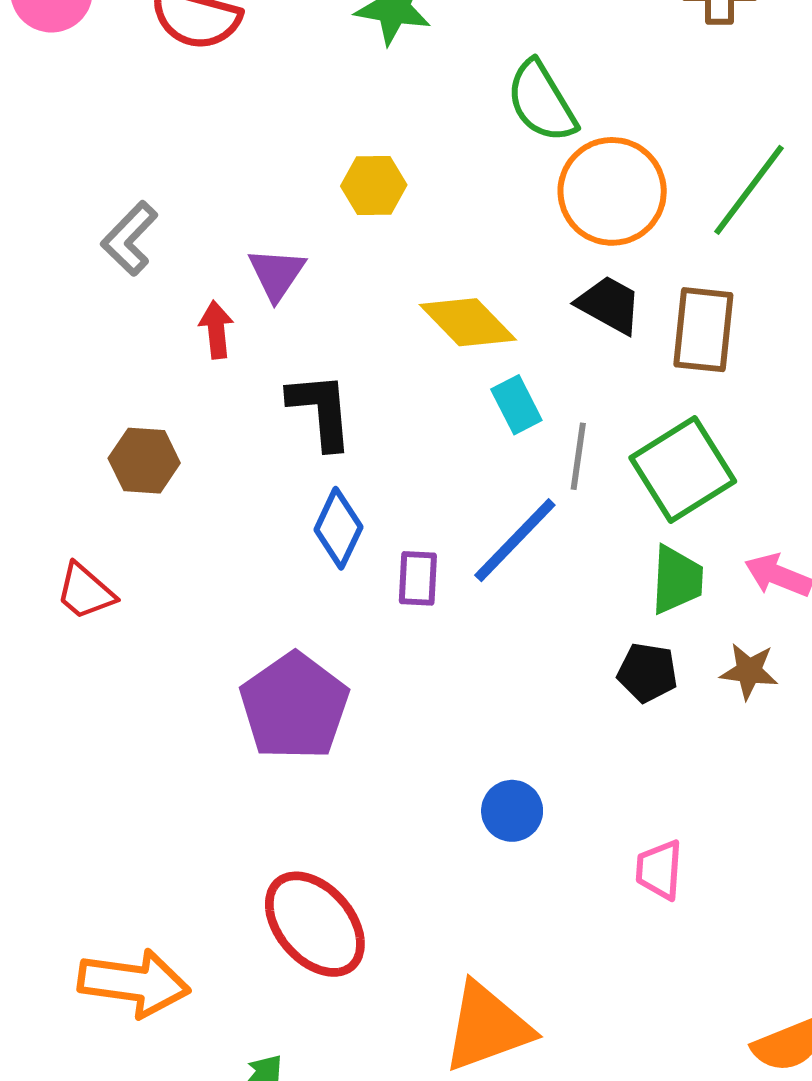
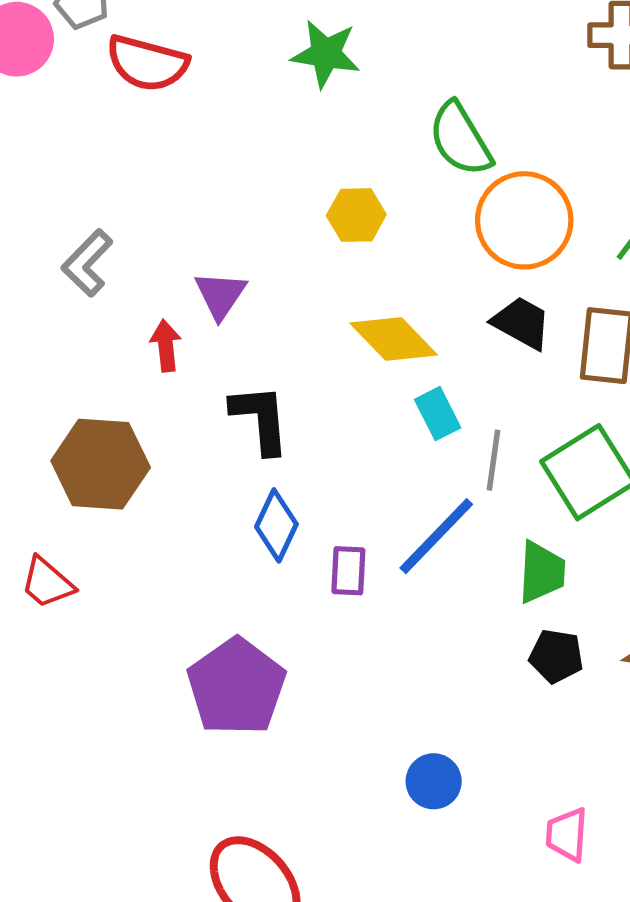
yellow hexagon: (374, 185) -> (356, 215), moved
brown hexagon: (144, 461) -> (101, 464), size x1.5
green trapezoid: (677, 580) -> (542, 572), moved

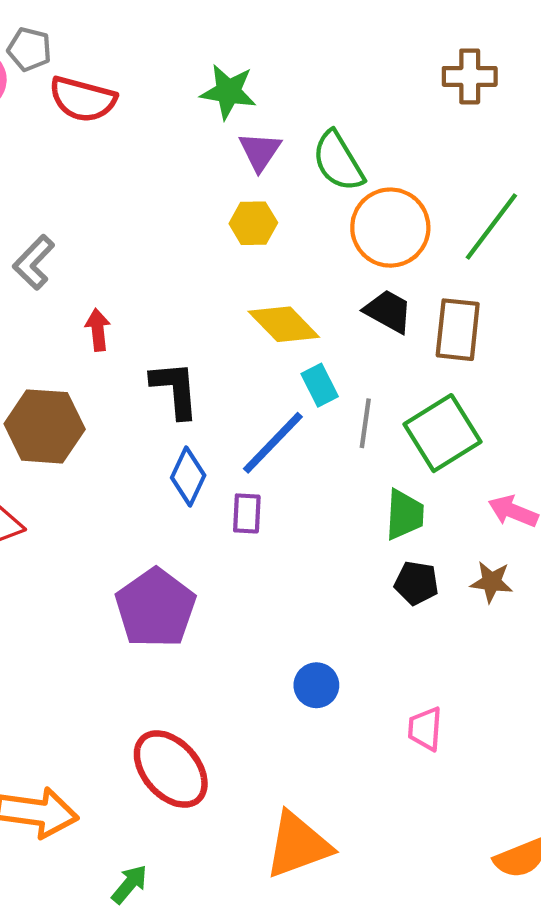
purple triangle: (220, 295) -> (260, 151), moved
blue line: (436, 536) -> (273, 443), moved

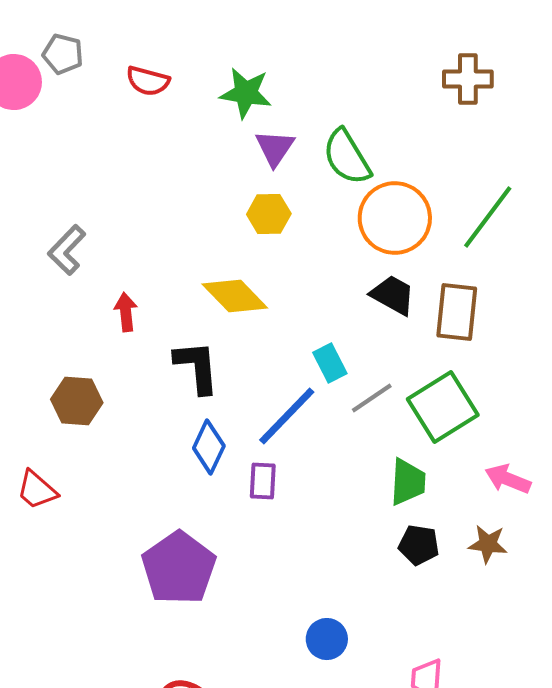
red semicircle: (83, 99) -> (148, 81), moved, size x0.7
yellow diamond: (284, 324) -> (235, 296), moved
gray line: (365, 423) -> (372, 398), turned 48
brown hexagon: (45, 426) -> (77, 401), size x0.7

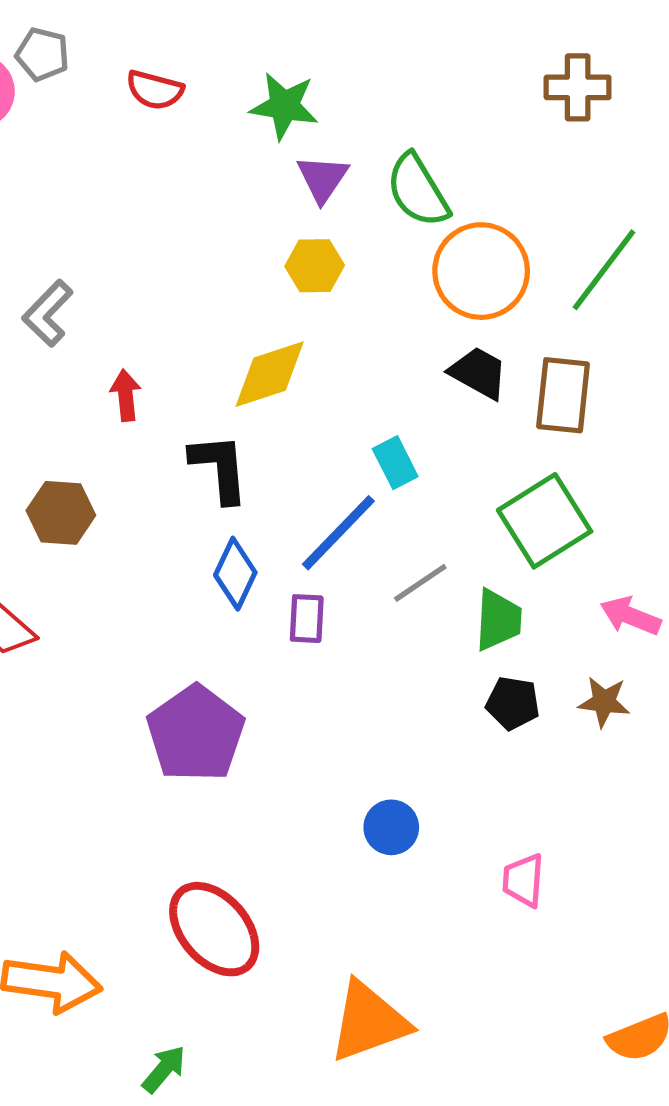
yellow diamond: (235, 296) -> (270, 374), turned -64
gray line: (372, 398) -> (420, 583), moved

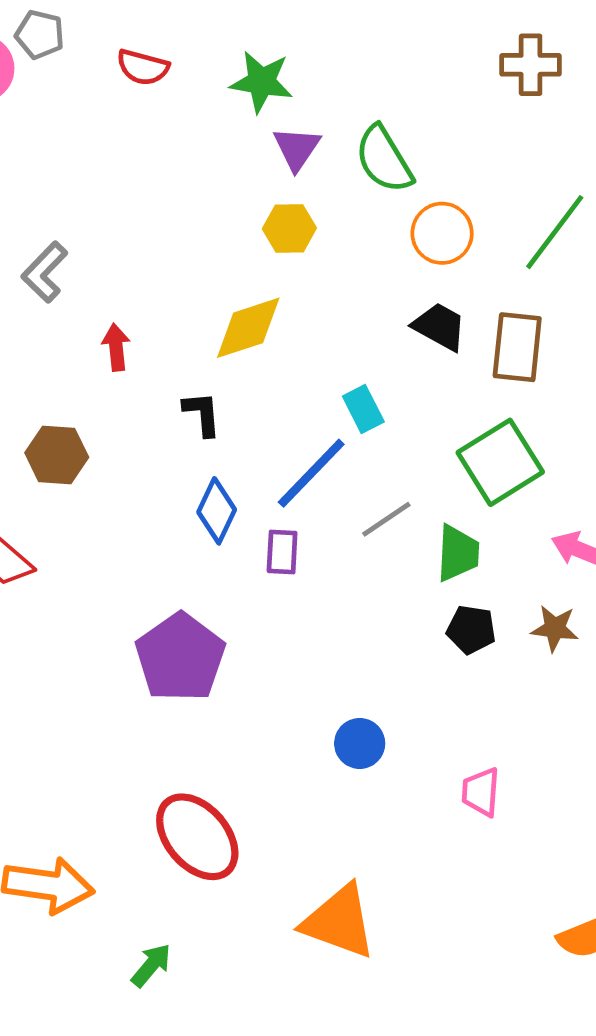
orange circle: (481, 271) -> (442, 233), size x0.7
black L-shape: (219, 468) -> (202, 414), size x0.7
orange triangle: (369, 1022) -> (339, 922), turned 40

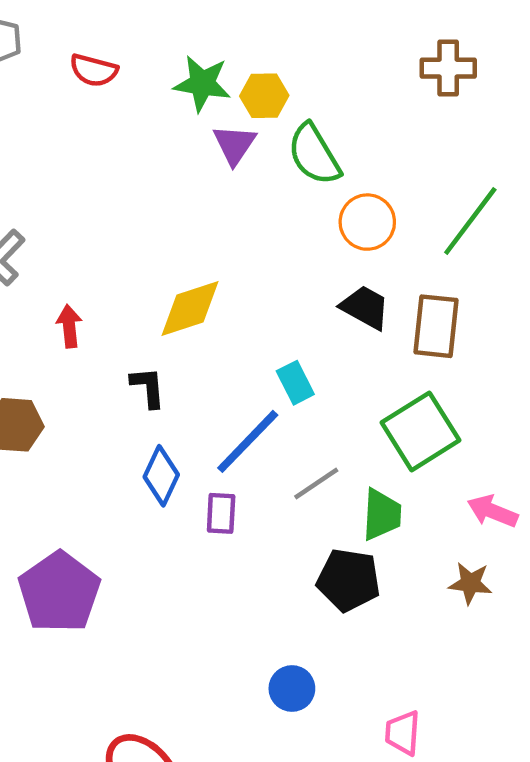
yellow hexagon: (289, 228) -> (264, 96), moved
black pentagon: (471, 630) -> (348, 580), moved, size x1.4
purple pentagon: (180, 657) -> (59, 592), moved

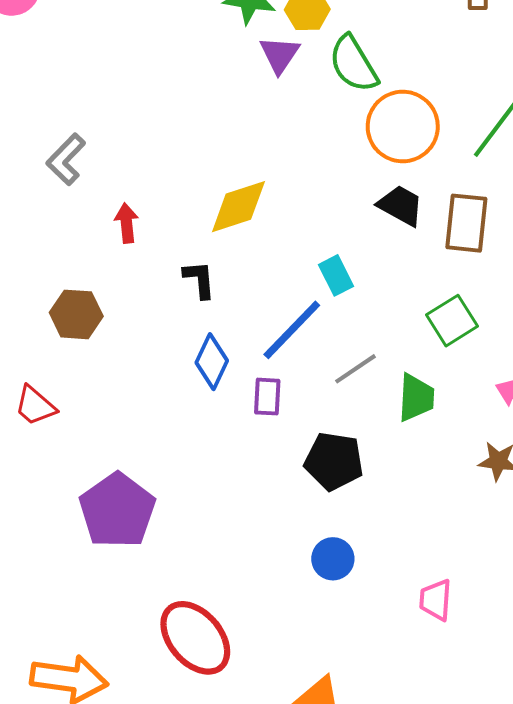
orange circle: (367, 222) -> (403, 127), size x1.4
green square: (420, 431) -> (452, 321), size x0.7
black pentagon: (348, 580) -> (334, 461), moved
purple pentagon: (59, 592) -> (117, 511), moved

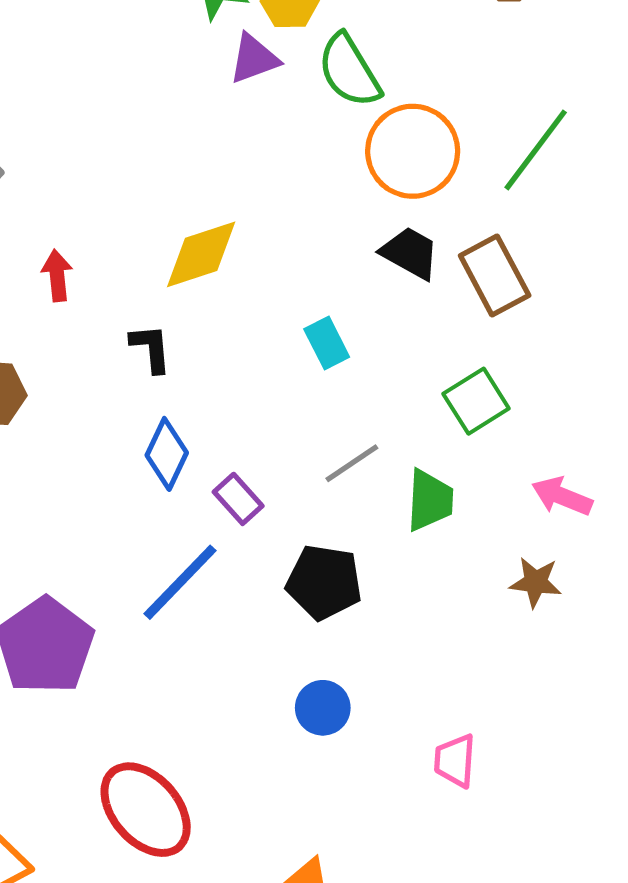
purple triangle: (280, 55) -> (254, 59), turned 36
brown rectangle: (466, 223) -> (495, 276), turned -34
blue line: (292, 330) -> (180, 582), moved
purple rectangle: (267, 397) -> (238, 499), turned -45

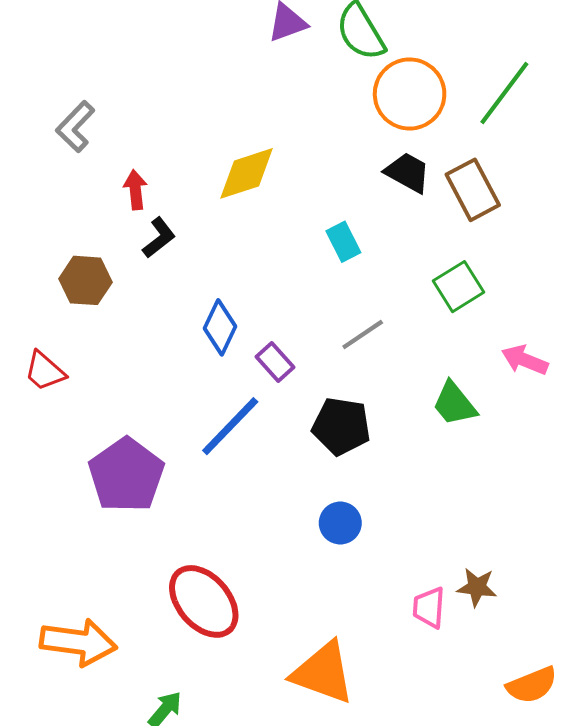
black L-shape: (151, 348) -> (159, 238), moved, turned 57
green trapezoid: (430, 500) -> (454, 404), moved, turned 138
brown star: (536, 582) -> (477, 587), moved
pink trapezoid: (455, 761) -> (429, 608), moved

